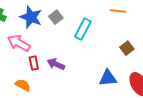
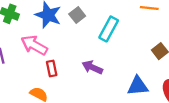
purple arrow: (56, 64) -> (92, 67), moved

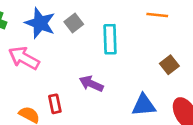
cyan rectangle: (109, 29) -> (110, 39), turned -30
red rectangle: (52, 68) -> (55, 104), moved

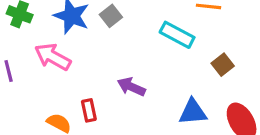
cyan rectangle: (110, 39) -> (177, 35), moved, turned -60

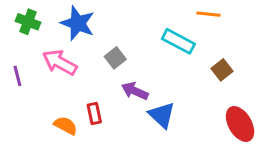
gray square: (111, 16) -> (115, 58), moved
blue triangle: (193, 112) -> (162, 115), moved, turned 48

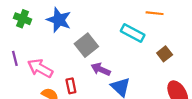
gray square: (115, 58) -> (86, 45), size x1.5
pink arrow: (60, 62) -> (40, 68), moved

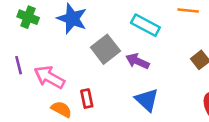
cyan rectangle: (133, 33) -> (145, 25), moved
purple arrow: (101, 69) -> (137, 61), moved

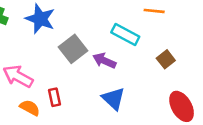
cyan rectangle: (145, 25) -> (125, 34), moved

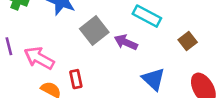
blue triangle: (113, 99) -> (153, 79), moved

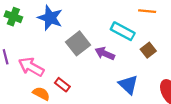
brown square: (188, 41) -> (148, 50), moved
red rectangle: (76, 79) -> (62, 85), turned -40

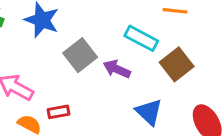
brown square: (148, 50) -> (177, 64), size x1.5
red rectangle: (62, 85) -> (59, 112), turned -48

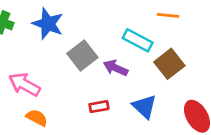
red rectangle: (59, 112) -> (99, 107), moved

